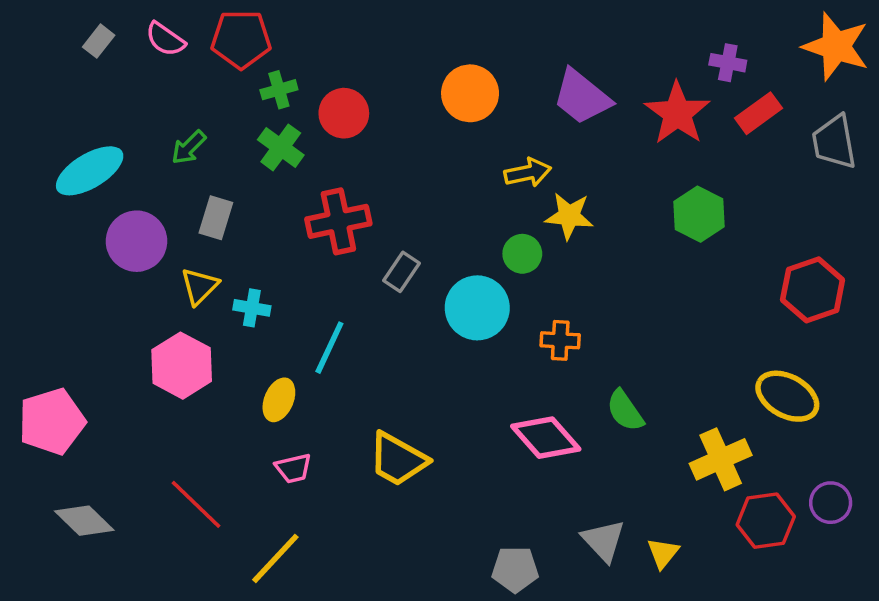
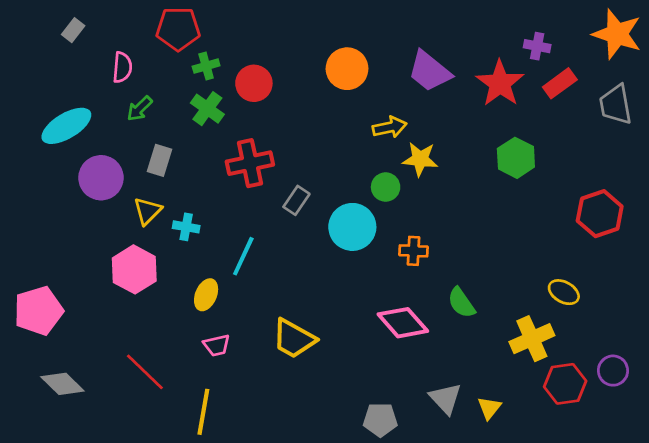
pink semicircle: (165, 39) -> (122, 67), moved, turned -120
yellow ellipse: (787, 396) -> (564, 292), moved, size x0.7
yellow line: (275, 558) -> (203, 412), turned -33

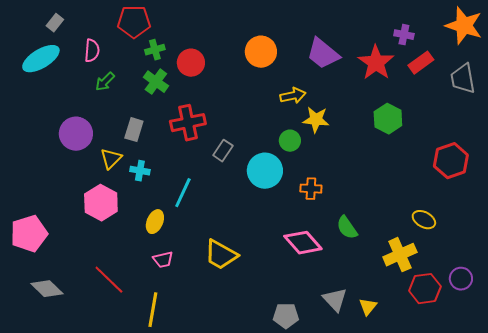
cyan ellipse: (66, 126) -> (41, 59), moved
gray rectangle: (159, 160) -> (134, 130), moved

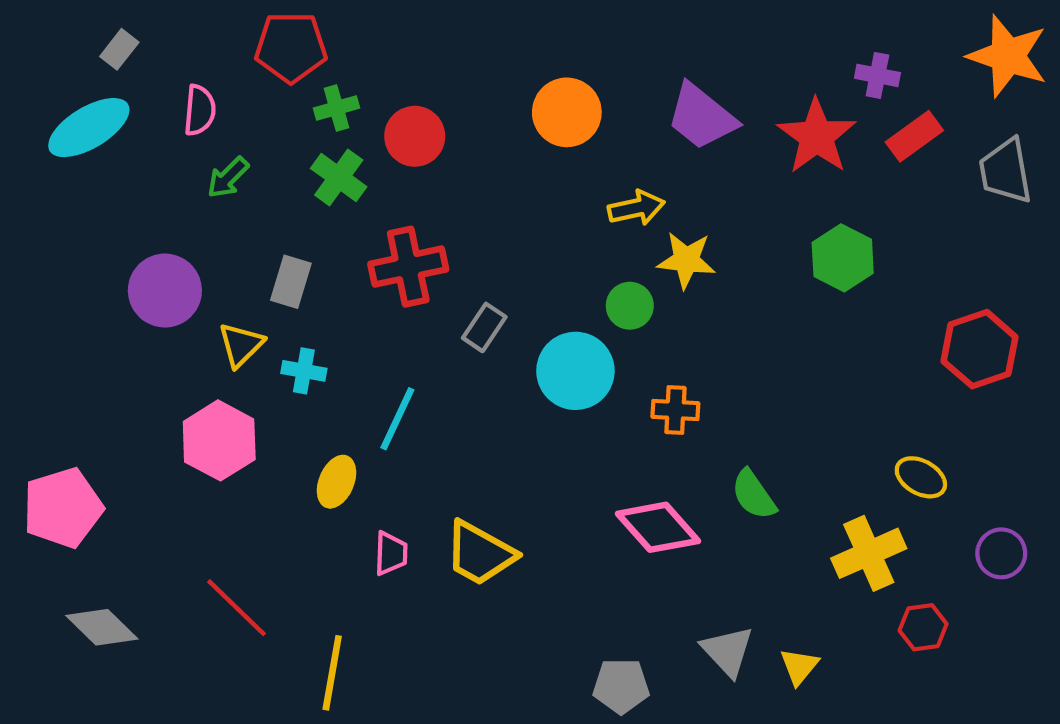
pink trapezoid: (163, 260) -> (391, 553), moved, turned -75
purple circle: (461, 279) -> (1001, 553), moved
red hexagon: (425, 289) -> (923, 627), size x0.7

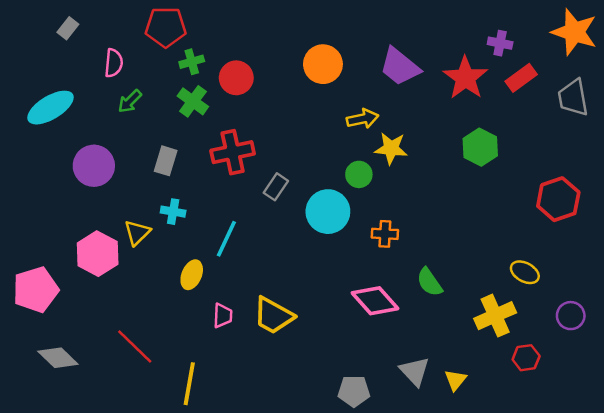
cyan ellipse: (89, 128) -> (50, 108), moved
yellow triangle: (241, 345) -> (137, 233), moved
pink hexagon: (219, 440) -> (98, 254), moved

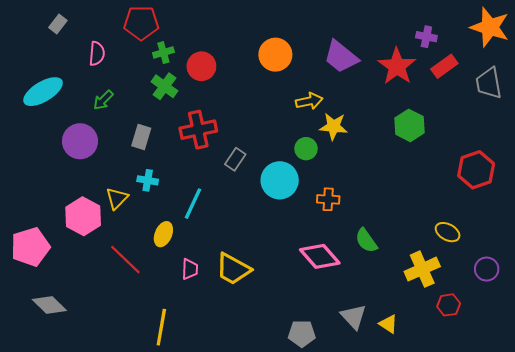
green arrow: (130, 101) -> (103, 100), moved
red line: (135, 347) -> (125, 260), moved
yellow triangle: (455, 380) -> (388, 324), turned -36

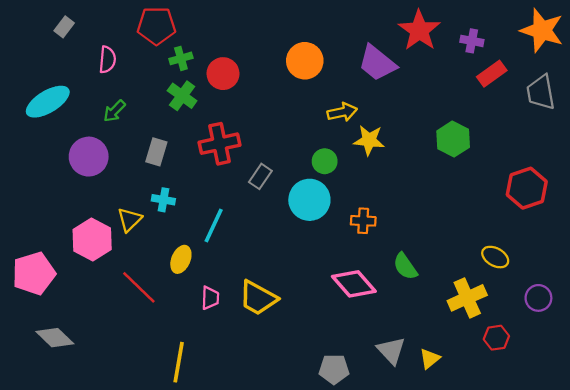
red star: (397, 66) -> (419, 30), moved
green circle: (306, 149) -> (325, 161), moved
yellow triangle: (388, 324) -> (430, 359), turned 48

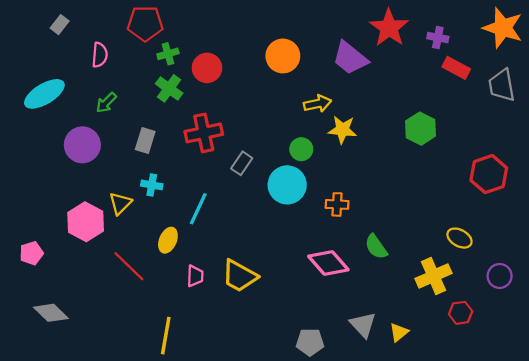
red rectangle: (492, 74) -> (456, 68), turned 64
pink pentagon: (34, 273) -> (31, 253), size x0.6

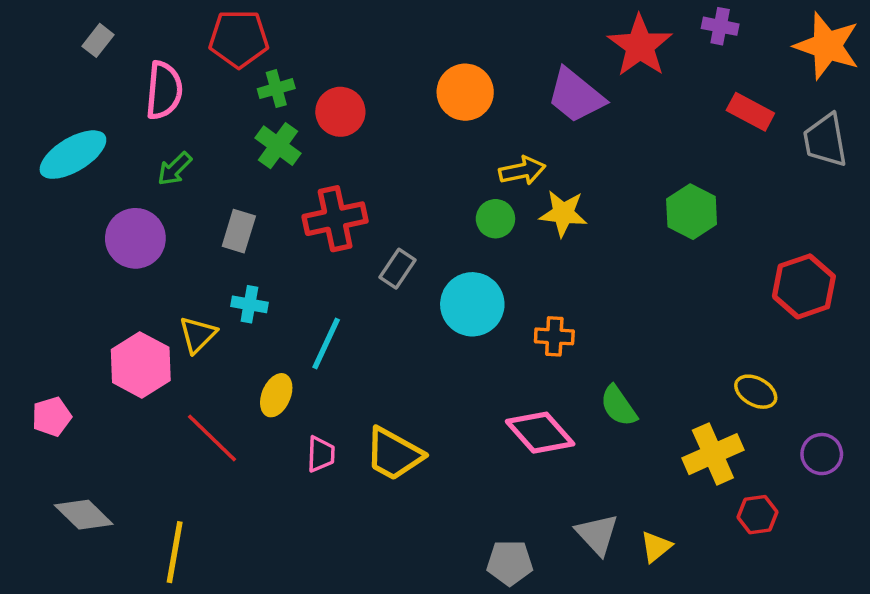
purple cross: (438, 38) -> (720, 26), moved
pink semicircle: (100, 55) -> (164, 90), size x1.4
green circle: (301, 149) -> (495, 219), moved
yellow line: (166, 336) -> (175, 552), moved

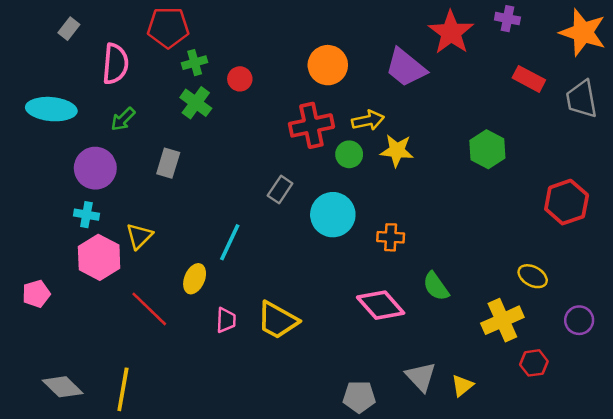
red circle: (340, 112) -> (240, 79), size x0.7
cyan ellipse: (73, 155) -> (51, 109), turned 36
red cross: (335, 219) -> (311, 125), moved
cyan cross: (249, 304) -> (86, 215), moved
gray diamond: (84, 515) -> (63, 387), moved

